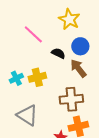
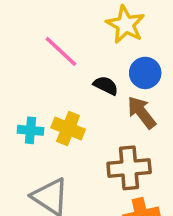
yellow cross: (37, 77) -> (68, 129), turned 36
cyan cross: (16, 78) -> (30, 130), turned 32

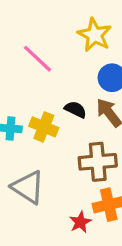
black semicircle: (106, 85) -> (76, 109), moved

